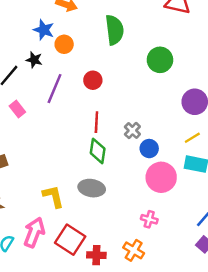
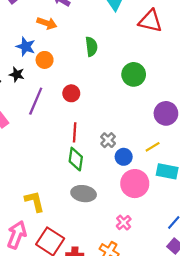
green semicircle: (114, 30) -> (91, 47), size x0.7
yellow line: (192, 138) -> (153, 147), moved
gray ellipse: (92, 188) -> (84, 194), moved
pink cross: (149, 219) -> (124, 223), turned 32

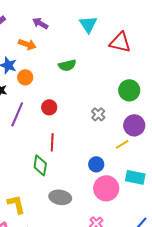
green semicircle: (91, 47) -> (67, 65), turned 84
green circle: (134, 74) -> (129, 90), moved
gray cross: (108, 140) -> (98, 114), moved
yellow line: (153, 147) -> (122, 144), moved
green diamond: (76, 159) -> (40, 165), moved

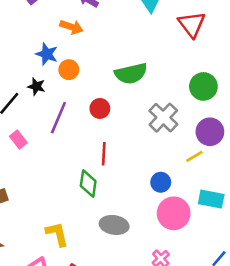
red triangle: (120, 42) -> (192, 24), turned 40
green semicircle: (67, 65) -> (131, 74), moved, size x1.4
gray cross: (98, 114) -> (163, 118), size x1.6

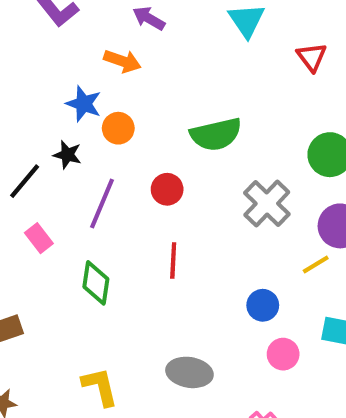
red triangle: (192, 24) -> (312, 57), size x0.7
green diamond: (88, 184) -> (96, 283), moved
pink circle: (174, 213) -> (283, 354), size x0.6

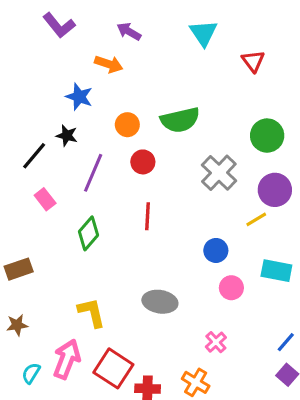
orange circle: (118, 128) -> (127, 125), moved
green diamond: (96, 283) -> (89, 233), turned 32

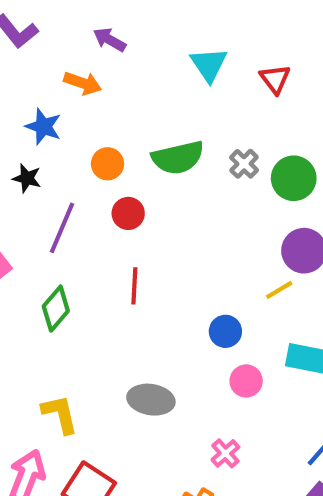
cyan triangle: (203, 33) -> (209, 65), moved
gray cross: (219, 173) -> (244, 164), moved, size x0.6

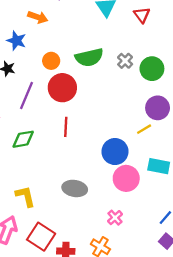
red circle: (128, 213) -> (62, 88), size x1.6
green diamond: (56, 309) -> (23, 139), turned 40
blue circle: (225, 331) -> (115, 152), size x1.5
pink circle: (246, 381) -> (126, 178), size x1.5

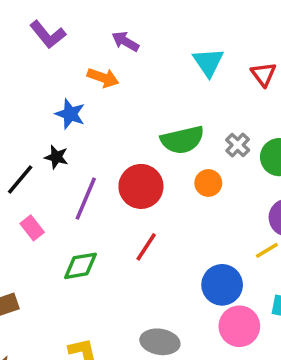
orange circle: (51, 61) -> (208, 183), moved
red line: (66, 127) -> (146, 247), turned 30

